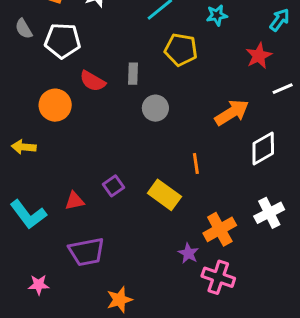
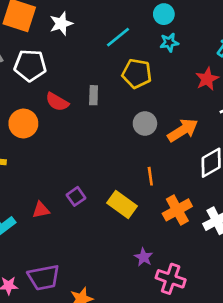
gray circle: (155, 108) -> (145, 124), moved
orange cross: (220, 229) -> (177, 210), moved
purple trapezoid: (87, 252) -> (44, 277), moved

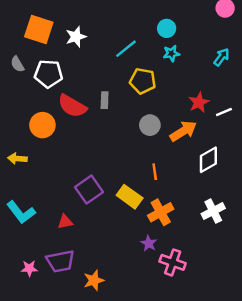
red star: (207, 79) -> (199, 102), moved
red semicircle: (57, 102) -> (72, 106), size x1.4
purple square: (76, 196) -> (89, 190), size x1.6
red triangle: (41, 210) -> (65, 222), moved
orange cross: (177, 210) -> (161, 212), moved

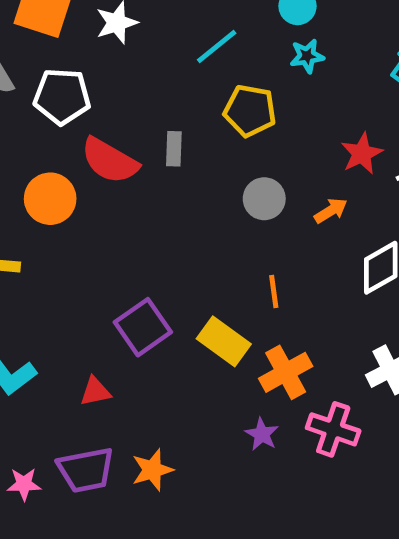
orange arrow: (183, 131) -> (331, 211), size x0.6
pink cross: (173, 262) -> (333, 429), moved
orange star: (94, 280) -> (152, 470), moved

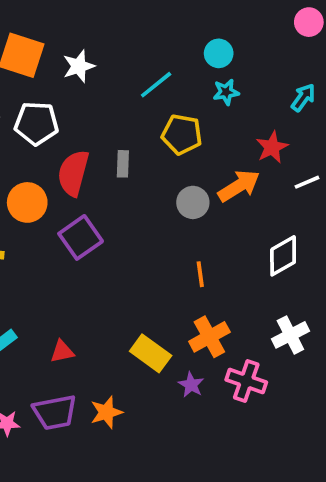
red star: (362, 154) -> (272, 147), moved
red semicircle: (110, 161) -> (73, 173), turned 75
orange arrow: (331, 211) -> (239, 186), moved, size x1.6
purple square: (143, 327) -> (81, 237), moved
yellow rectangle: (224, 341) -> (151, 353), moved

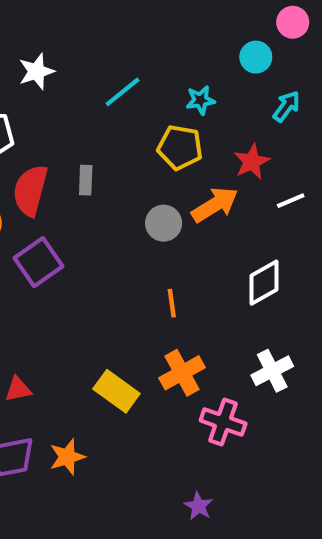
cyan circle: (219, 53) -> (256, 57), moved
yellow pentagon: (182, 134) -> (180, 147), moved
purple star: (191, 385) -> (198, 506), moved

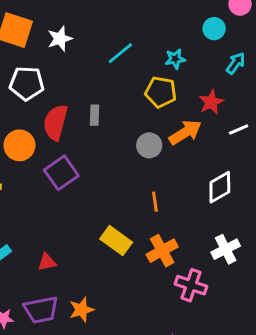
yellow rectangle: (116, 391) -> (116, 241), moved

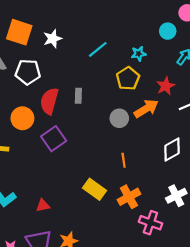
yellow pentagon: (161, 92) -> (128, 78), turned 30

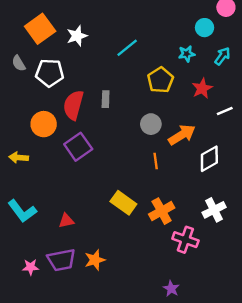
orange square: (19, 32) -> (40, 29), turned 36
cyan star: (139, 54) -> (187, 54), moved
orange arrow: (146, 109) -> (182, 135), moved
orange line: (124, 160) -> (156, 161), moved

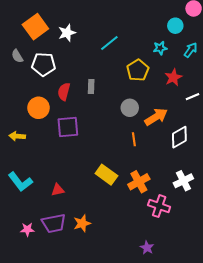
red semicircle: (73, 105) -> (64, 92), size x0.7
purple square: (78, 147) -> (68, 127), turned 30

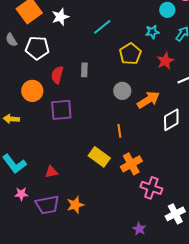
orange line: (134, 139) -> (119, 131), moved
white cross: (183, 181) -> (175, 214), moved
pink star: (27, 229) -> (21, 194), moved

